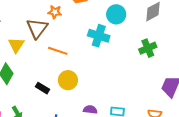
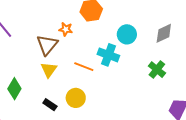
yellow triangle: (16, 45) -> (49, 70), moved
green cross: (148, 48) -> (157, 70), turned -30
orange line: (58, 51) -> (84, 67), moved

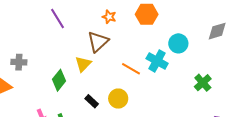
orange star: (66, 29) -> (109, 17), moved
gray diamond: (164, 33) -> (217, 31), moved
yellow triangle: (49, 70) -> (83, 64), moved

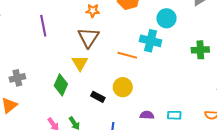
purple line: (57, 19) -> (43, 26), turned 35
green cross: (203, 83) -> (200, 50), turned -36

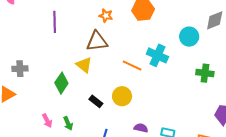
cyan circle: (166, 18) -> (189, 37), moved
brown triangle: (88, 37) -> (97, 41), turned 40
yellow triangle: (80, 63) -> (84, 65), turned -30

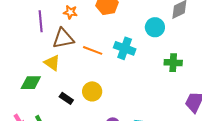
purple line: (55, 22) -> (41, 21), moved
orange line: (132, 66) -> (93, 50), moved
green diamond: (61, 83) -> (31, 83), turned 60

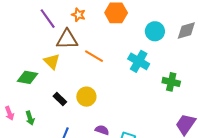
purple line: (41, 21) -> (48, 19), turned -40
cyan circle: (155, 27) -> (155, 31), moved
cyan cross: (125, 48) -> (139, 61), moved

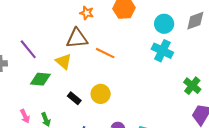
purple line: (48, 19) -> (28, 49), moved
cyan cross: (139, 61) -> (162, 51), moved
green cross: (171, 82) -> (192, 86), moved, turned 30

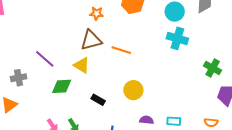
yellow circle: (101, 94) -> (133, 90), moved

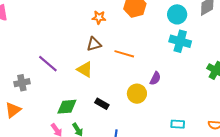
brown triangle: (91, 40) -> (94, 44), size x0.7
green diamond: (62, 86) -> (67, 107), moved
purple semicircle: (146, 120) -> (155, 78), moved, turned 112

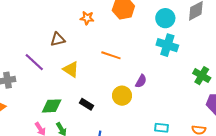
brown triangle: (94, 44) -> (58, 39), moved

